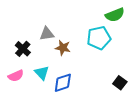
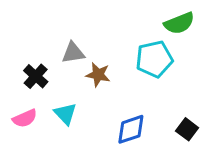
blue diamond: (63, 83) -> (131, 129), moved

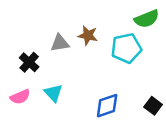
brown star: (98, 75) -> (88, 35), moved

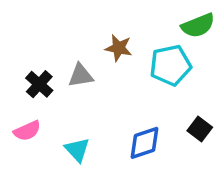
gray triangle: (60, 43) -> (81, 76), moved
cyan triangle: (53, 93) -> (77, 150), moved
black square: (153, 106) -> (200, 129), moved

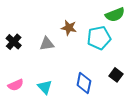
black cross: (39, 84) -> (14, 42), moved
pink semicircle: (27, 131) -> (16, 85), moved
blue diamond: (145, 143) -> (84, 83), turned -60

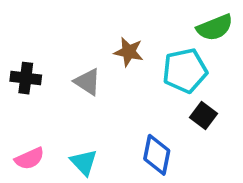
black cross: (14, 42) -> (26, 78), turned -35
gray triangle: (47, 44) -> (88, 82), turned 42
black square: (116, 75) -> (204, 115), moved

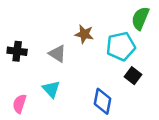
green semicircle: (215, 28) -> (140, 18), turned 135
pink semicircle: (29, 159) -> (20, 104), turned 132
cyan triangle: (84, 162) -> (51, 89), moved

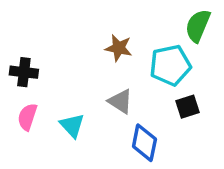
gray triangle: (57, 54) -> (120, 101), moved
black square: (133, 76) -> (188, 107), turned 35
pink semicircle: (20, 104) -> (27, 117), moved

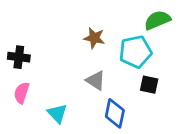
green semicircle: (198, 26) -> (157, 20), turned 44
black square: (188, 107) -> (149, 85), turned 30
cyan triangle: (72, 126) -> (57, 113), moved

